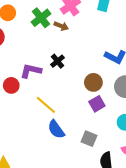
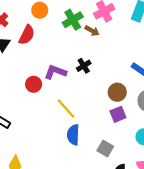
blue semicircle: (56, 129) -> (73, 135), turned 30

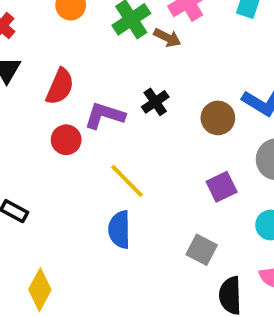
red semicircle: (27, 35) -> (60, 87), moved
brown circle: (117, 92) -> (218, 118), moved
blue semicircle: (73, 135) -> (119, 229), moved

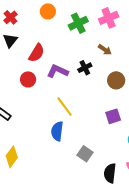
brown arrow: (167, 38) -> (105, 50), moved
red circle: (66, 140) -> (28, 79), moved
gray square: (202, 250) -> (85, 154), moved

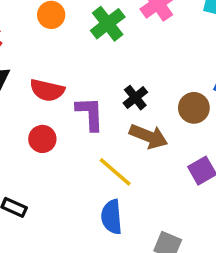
brown arrow: (105, 50) -> (149, 136), moved, size x1.5
red semicircle: (37, 53) -> (47, 90), turned 84
purple L-shape: (58, 71) -> (90, 114), turned 75

